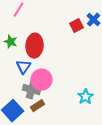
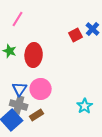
blue triangle: (24, 67) -> (20, 89), moved
gray cross: (32, 90) -> (19, 105), moved

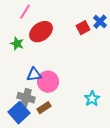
red ellipse: (34, 55) -> (41, 32), moved, turned 50
blue triangle: (20, 89) -> (34, 75), moved, turned 49

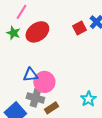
green star: (17, 44) -> (13, 33), moved
gray cross: (26, 98) -> (35, 98), moved
brown rectangle: (44, 108) -> (51, 108), moved

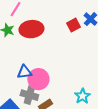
red ellipse: (37, 32) -> (31, 29), turned 30

